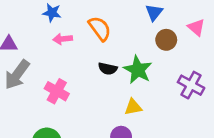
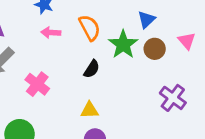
black semicircle: (108, 69) -> (92, 69), turned -78
green star: (138, 70) -> (123, 44), moved
yellow triangle: (133, 107) -> (90, 110), moved

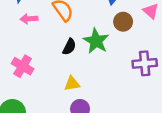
green star: (123, 44) -> (96, 41), moved
purple cross: (173, 98) -> (145, 63), turned -35

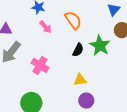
pink arrow: (29, 19) -> (46, 27), turned -128

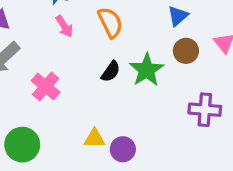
yellow triangle: (80, 80) -> (95, 138), moved
purple circle: (86, 101) -> (123, 149), moved

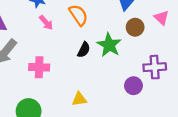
pink cross: (46, 87) -> (39, 67), turned -30
purple circle: (123, 149) -> (133, 86), moved

